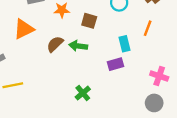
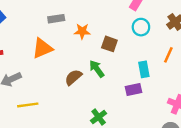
brown semicircle: (55, 44) -> (73, 77), moved
green arrow: (78, 46) -> (97, 69), turned 42

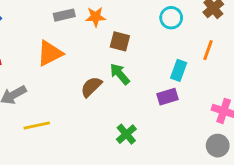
orange star: (82, 31) -> (96, 17), moved
brown square: (109, 44) -> (120, 41), moved
cyan rectangle: (144, 69) -> (179, 70), turned 35

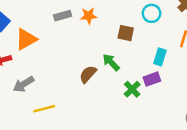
brown square: (120, 41) -> (126, 33), moved
orange triangle: (50, 53) -> (26, 39), moved
green cross: (126, 134) -> (132, 89), moved

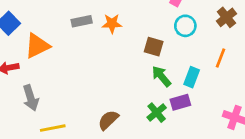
green arrow: (111, 62) -> (161, 76), moved
brown semicircle: (88, 74) -> (108, 120), moved
gray arrow: (24, 84) -> (31, 98), turned -80

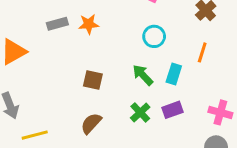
cyan circle: (185, 26) -> (154, 36), moved
brown square: (154, 47) -> (93, 80), moved
purple rectangle: (180, 102) -> (173, 110), moved

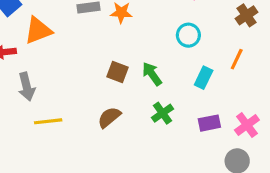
green arrow: (143, 75) -> (152, 74), moved
purple rectangle: (173, 110) -> (209, 123), moved
pink cross: (220, 112) -> (247, 125), turned 30

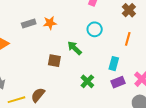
green arrow: (152, 74) -> (74, 48), moved
cyan rectangle: (204, 78) -> (114, 64), moved
brown semicircle: (109, 117) -> (38, 95), moved

